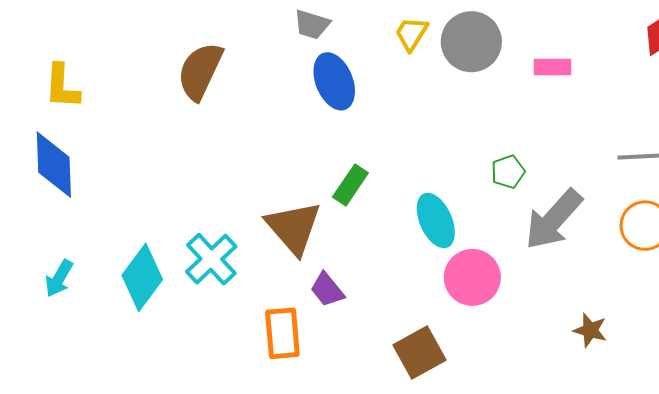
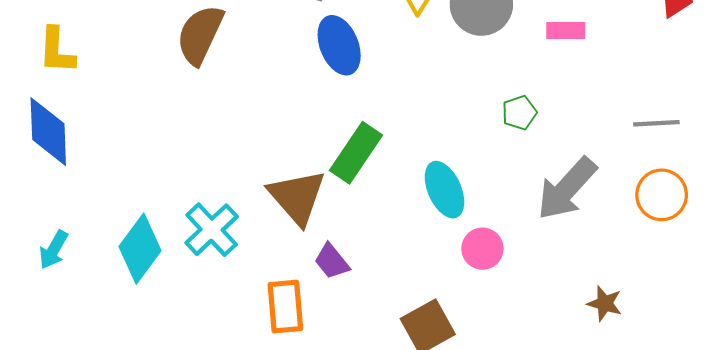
green pentagon: (508, 172) -> (519, 113), moved
green rectangle: (350, 185) -> (356, 153), size x1.4
pink circle: (472, 277) -> (482, 249), size x0.7

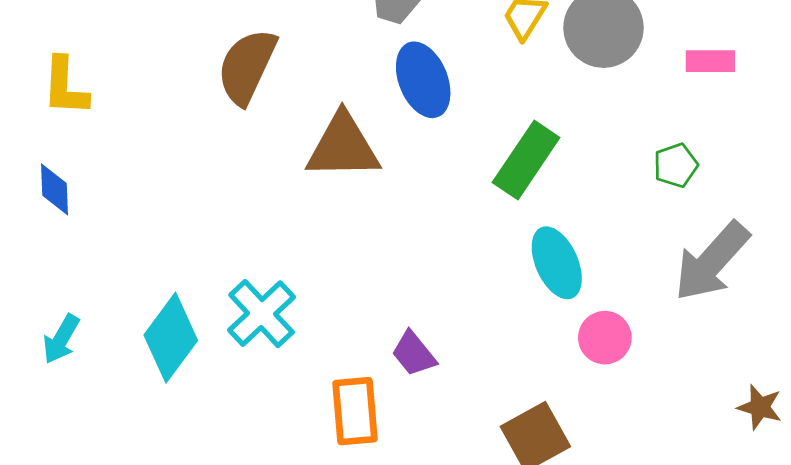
green pentagon: (519, 113) -> (676, 165), moved
blue diamond: (48, 132) -> (54, 189), size x0.6
green rectangle: (356, 153) -> (526, 160), moved
brown triangle: (297, 197) -> (343, 147), moved, turned -50

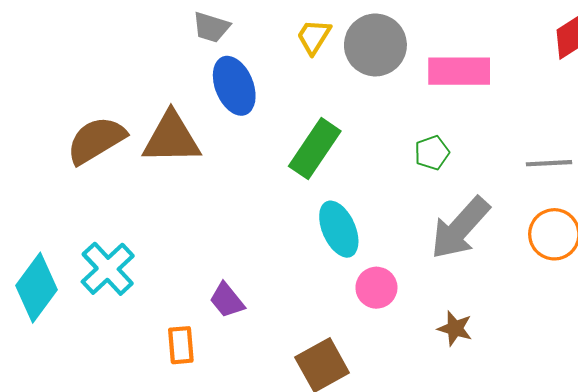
pink rectangle: (710, 61) -> (459, 71), size x1.6
brown semicircle: (247, 66) -> (96, 140), moved, turned 34
brown star: (760, 407) -> (455, 328), moved
orange rectangle: (355, 411) -> (181, 345), size x0.7

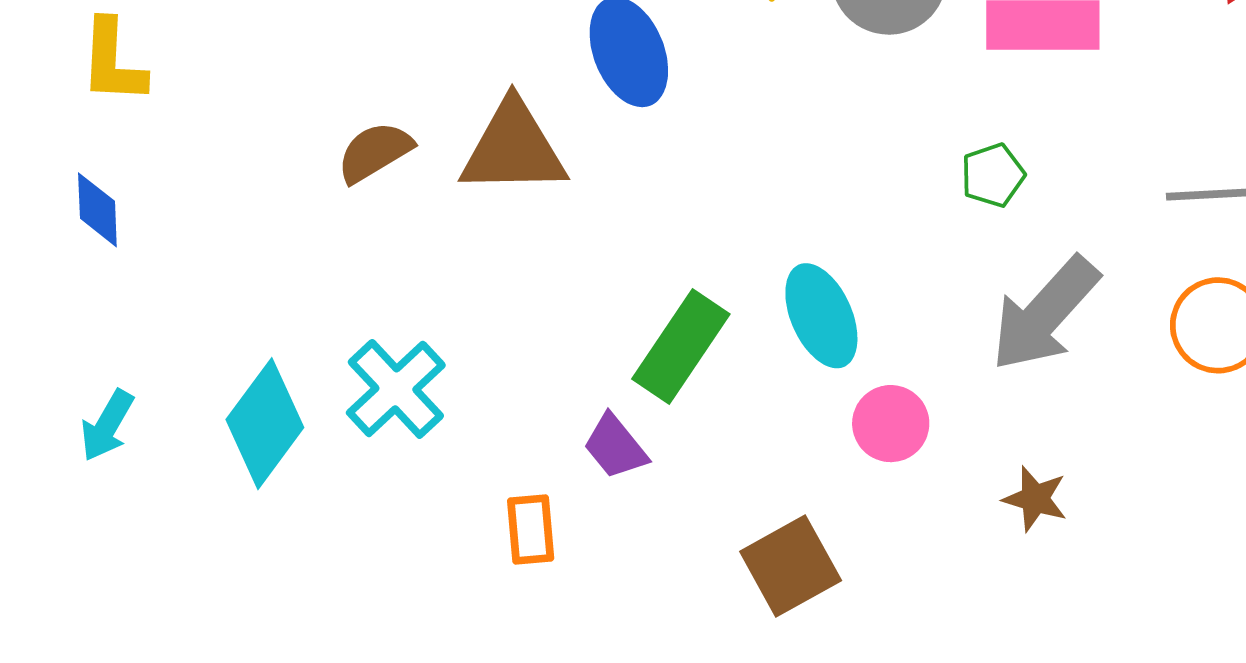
brown semicircle: (96, 140) -> (375, 152), size x0.7
green rectangle: (315, 149) -> (681, 347), moved

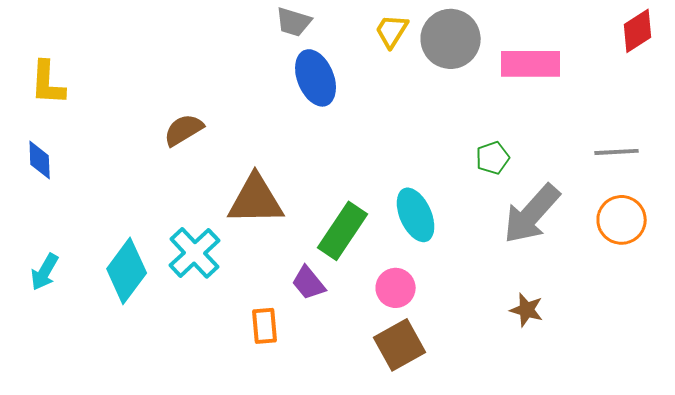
brown triangle: (513, 148) -> (256, 200), moved
green pentagon: (993, 175) -> (493, 158), moved
pink circle: (891, 424) -> (396, 288), moved

